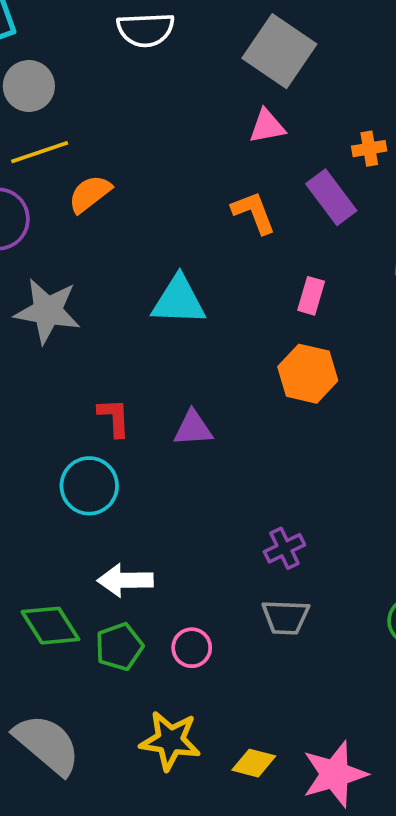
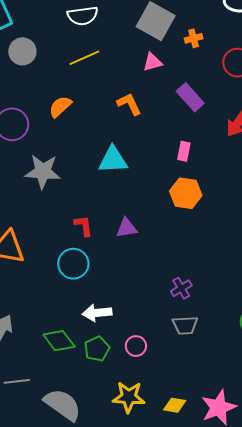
orange cross: (369, 149) -> (194, 38), moved
yellow line: (40, 152) -> (84, 58), moved
orange L-shape: (254, 212) -> (129, 104), moved

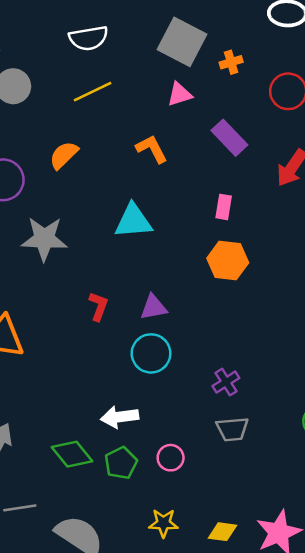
red L-shape: (84, 226) -> (99, 306), turned 30
cyan circle: (73, 264) -> (151, 353), moved
yellow star: (129, 397) -> (163, 523), size x0.7

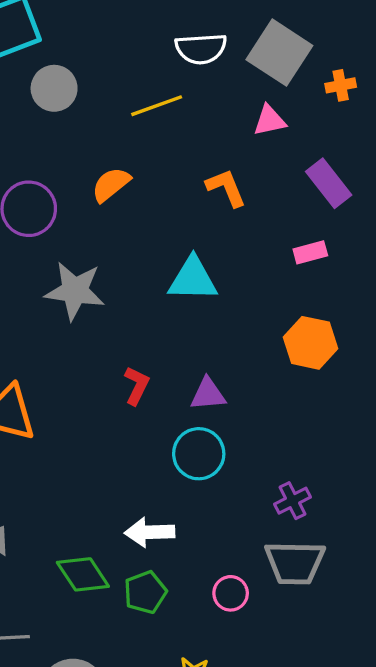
white semicircle: (89, 38) -> (201, 49), moved
pink rectangle: (224, 207) -> (310, 252), moved, turned 60
gray trapezoid: (232, 429) -> (295, 563), size x1.4
pink circle: (171, 458) -> (231, 593), moved

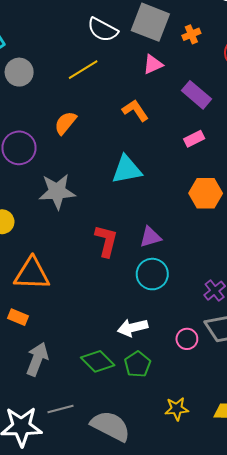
white semicircle: (201, 49) -> (103, 30), turned 44
red L-shape: (137, 386) -> (106, 241), size x1.4
pink circle: (231, 593) -> (187, 339), moved

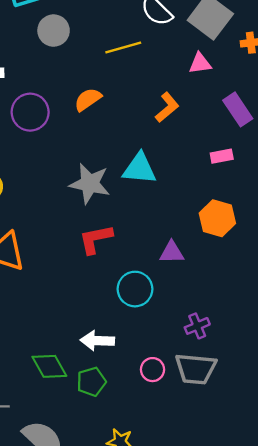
orange L-shape: (135, 110) -> (167, 107), turned 68
gray star: (57, 191) -> (90, 184), moved
purple triangle: (150, 237) -> (172, 252), moved
red L-shape: (106, 241) -> (96, 239), turned -132

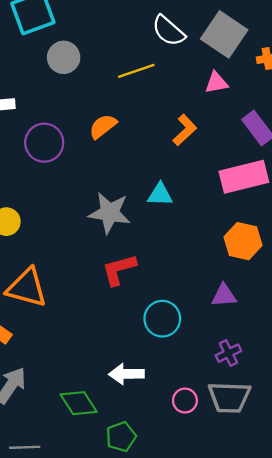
pink rectangle: (222, 156) -> (244, 177), size x2.0
cyan triangle: (140, 169) -> (160, 195), size x0.7
purple triangle: (172, 252) -> (224, 295), moved
green pentagon: (91, 382) -> (121, 437), moved

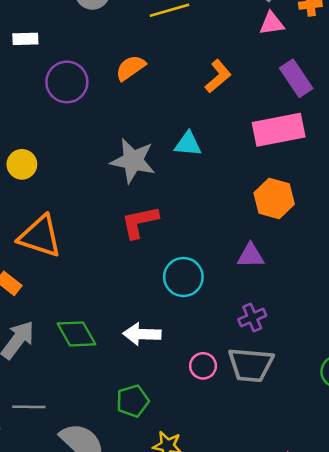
pink triangle: (216, 83) -> (272, 23), moved
green diamond: (79, 403) -> (76, 334), moved

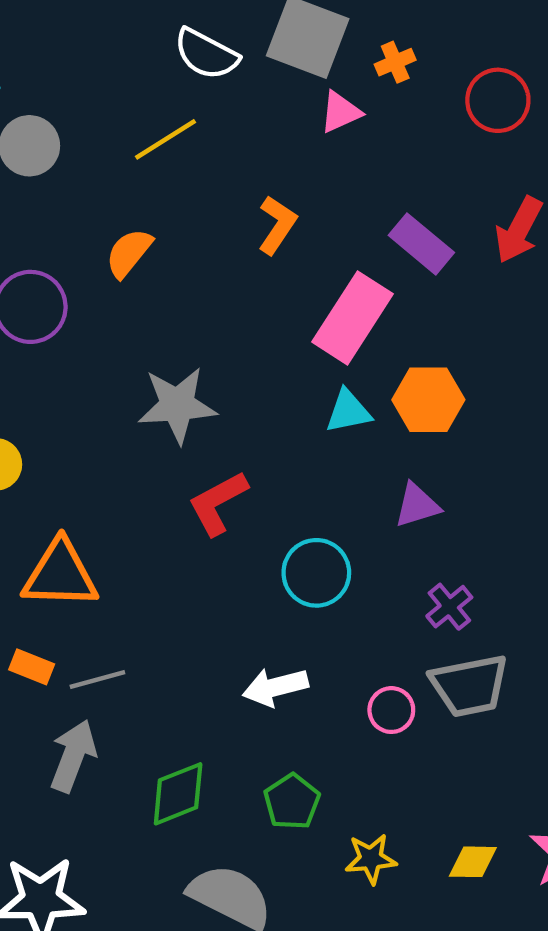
purple rectangle: (296, 78) -> (421, 244), moved
pink rectangle: (279, 130) -> (352, 318), moved, turned -30
cyan triangle: (188, 144) -> (348, 411), moved
green diamond: (76, 334) -> (178, 794), moved, turned -66
gray line: (29, 407) -> (97, 679), moved

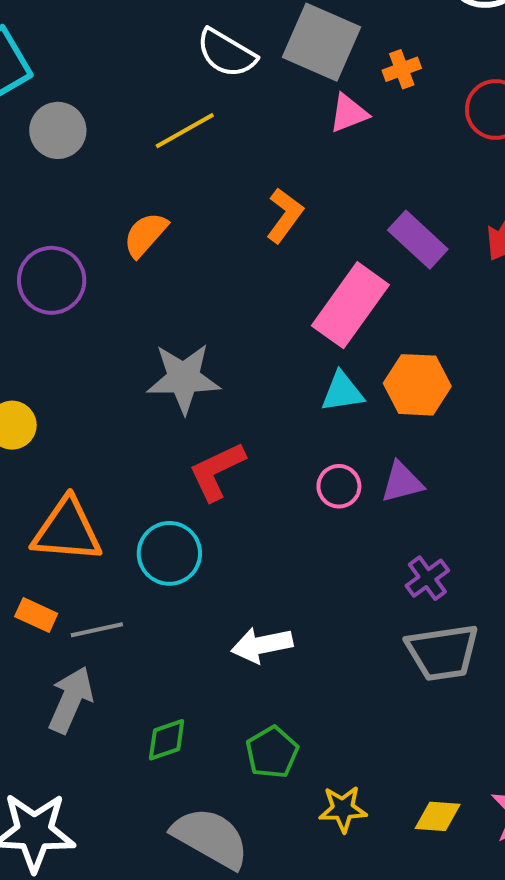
cyan circle: (316, 573) -> (169, 553), moved
pink circle: (391, 710) -> (339, 486), moved
green diamond: (178, 794) -> (167, 740), size x0.7

